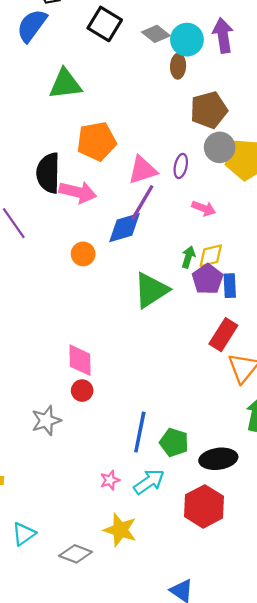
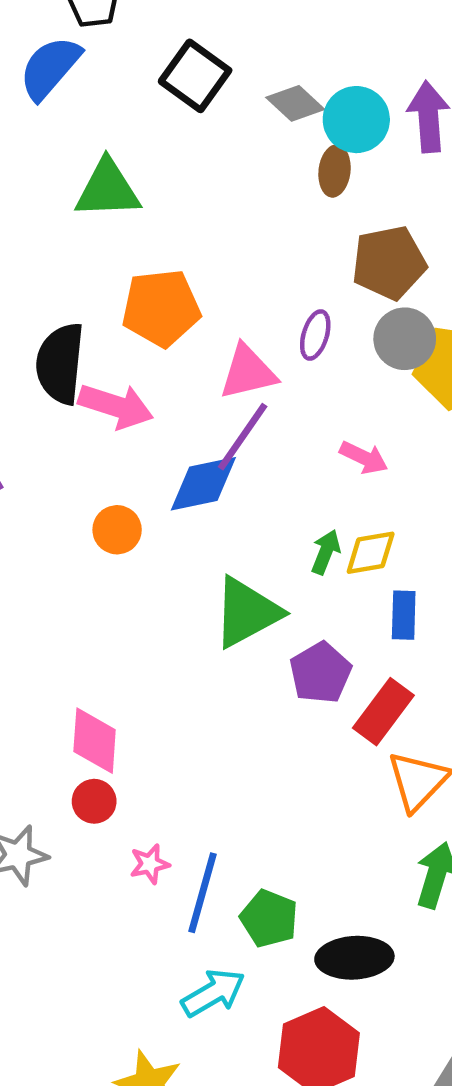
purple ellipse: (181, 166) -> (315, 335), moved
purple pentagon: (208, 279) -> (321, 673), moved
pink star: (110, 480) -> (150, 864), moved

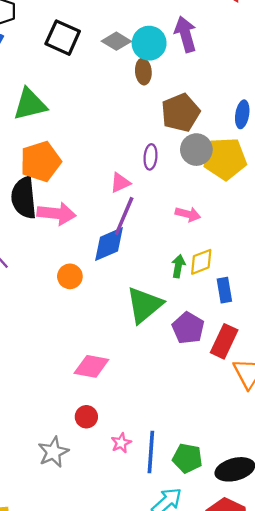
orange pentagon: (161, 308) -> (41, 161), moved
pink triangle: (248, 372) -> (120, 183), size x0.7
pink diamond: (95, 741) -> (91, 366), moved, turned -72

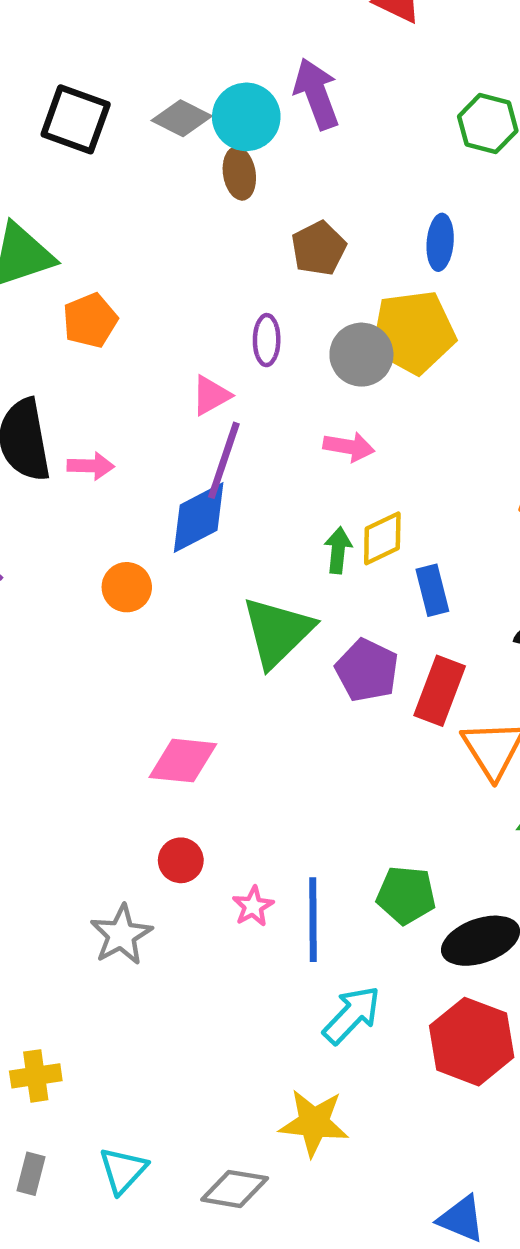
brown pentagon: (180, 113) -> (319, 248), size x0.7
gray circle: (196, 150) -> (361, 355), moved
orange pentagon: (41, 161) -> (90, 320), moved, size x0.7
pink arrow: (57, 214) -> (91, 466), size x0.6
green pentagon: (187, 458) -> (406, 895), moved

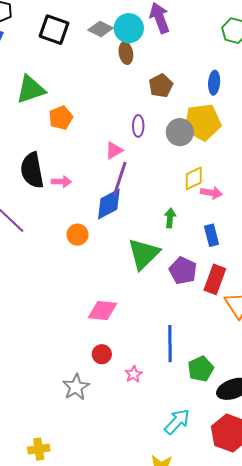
pink arrow: (349, 447) -> (211, 193), moved
yellow diamond: (382, 538) -> (194, 178), moved
green pentagon: (406, 895) -> (201, 369), turned -30
blue line: (313, 920) -> (170, 344), moved

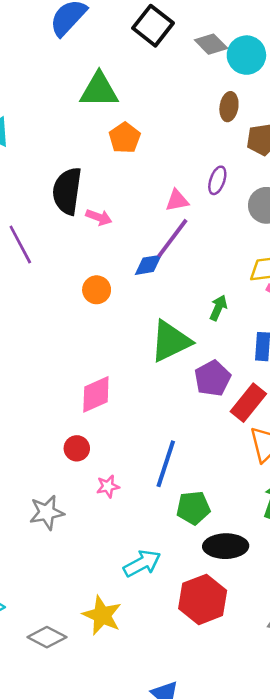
brown ellipse: (126, 53) -> (229, 107), moved
orange pentagon: (61, 118) -> (125, 138), turned -30
blue diamond: (109, 204) -> (148, 265), size x0.7
pink diamond: (103, 311) -> (96, 394), turned -48
gray star: (76, 387) -> (47, 512), moved

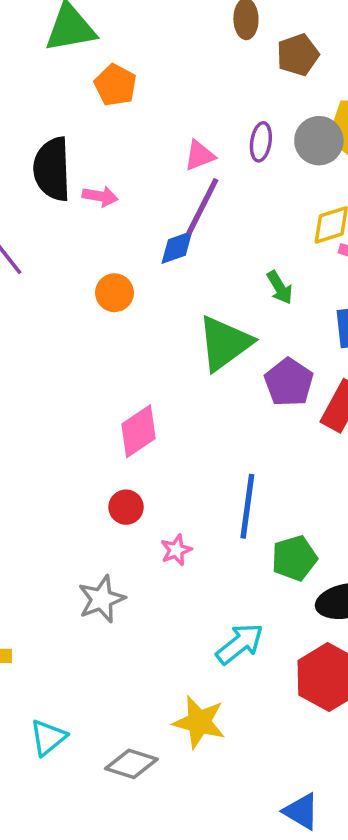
purple ellipse: (217, 180) -> (261, 142), moved
green arrow: (218, 308) -> (280, 288), turned 135

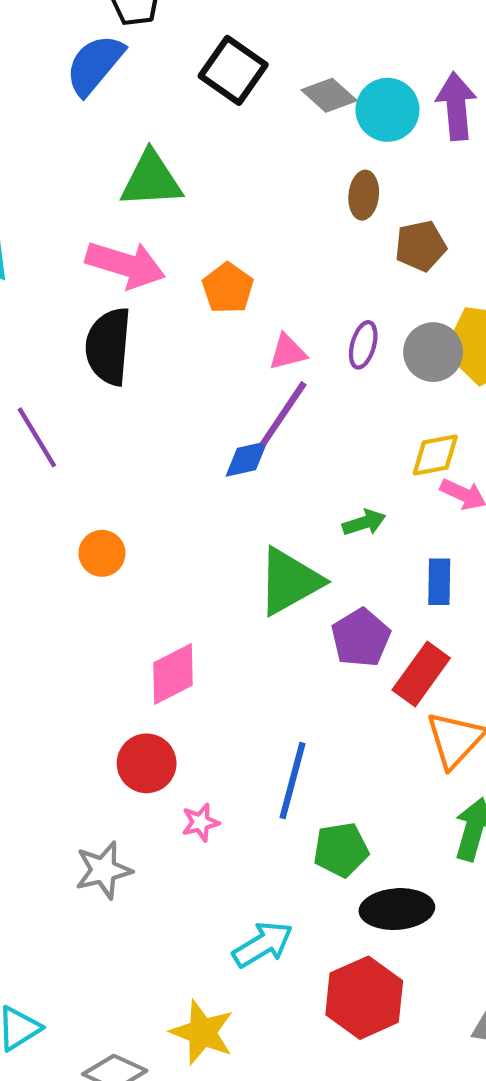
orange pentagon: (115, 85) -> (228, 288), moved
pink arrow: (100, 196) -> (125, 265), moved, size x1.8
green arrow: (280, 288) -> (364, 523), turned -84
orange circle: (114, 293) -> (102, 553), moved
red circle: (126, 507) -> (147, 763), size x1.4

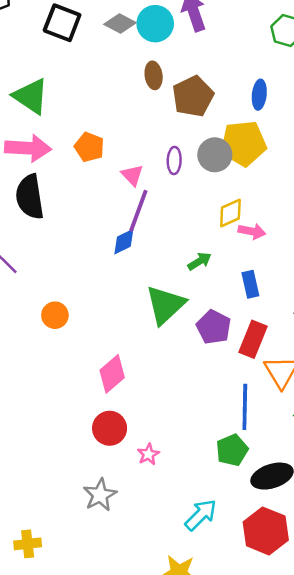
green triangle: (151, 180) -> (31, 96), turned 51
brown pentagon: (421, 246) -> (193, 96), size x1.4
pink triangle: (288, 352) -> (132, 175), turned -45
blue line: (292, 781) -> (245, 407), moved

